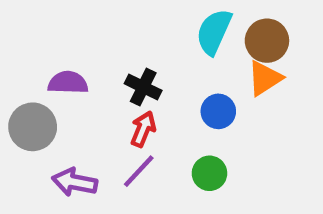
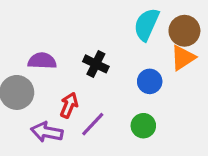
red arrow: (143, 129) -> (69, 105), moved

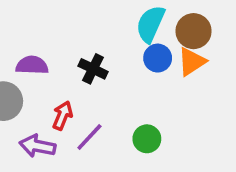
blue circle: (150, 81) -> (158, 58), moved

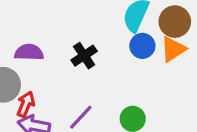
black cross: (93, 69) -> (84, 56), turned 30
red arrow: (63, 115) -> (26, 104), moved

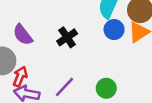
purple semicircle: (29, 52) -> (23, 35), turned -130

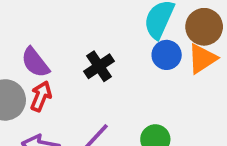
red arrow: (20, 77) -> (41, 96), moved

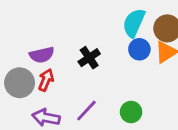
purple semicircle: (35, 62) -> (42, 55), turned -65

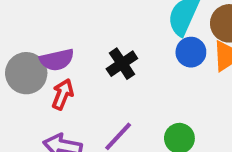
gray circle: (20, 83) -> (26, 73), moved

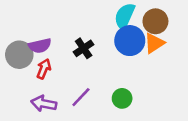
blue circle: (191, 52) -> (130, 41), size x1.5

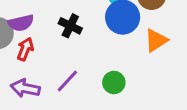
orange triangle: (154, 43) -> (156, 40), moved
black cross: (84, 48) -> (70, 26), turned -30

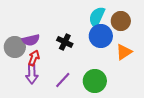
green circle: (114, 82) -> (95, 81), size x1.5
purple arrow: (25, 88) -> (32, 74), moved, turned -102

